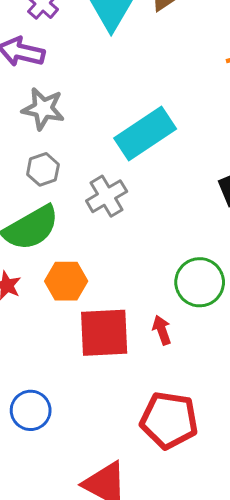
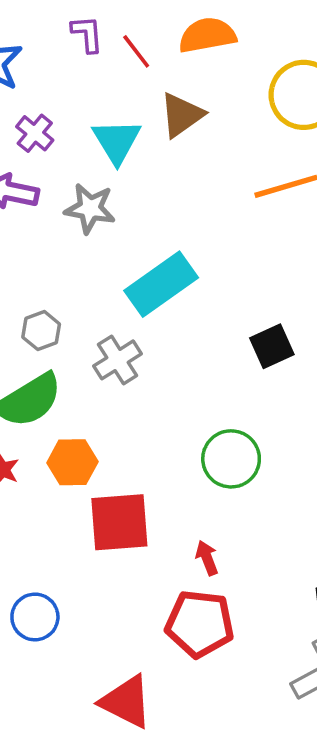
gray star: (43, 109) -> (90, 208), moved
red arrow: (162, 330) -> (207, 558), moved

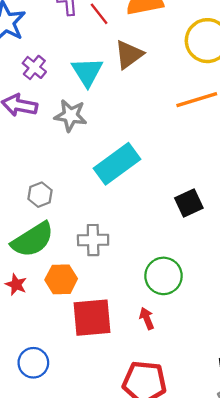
gray cross: (118, 360) -> (93, 240), moved, turned 32
red arrow: (207, 558) -> (147, 318), moved
blue circle: (35, 617) -> (33, 363), moved

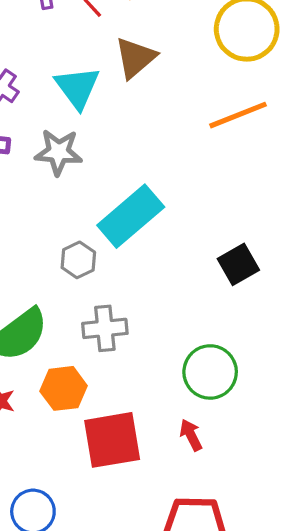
gray hexagon: (40, 195) -> (78, 260), moved

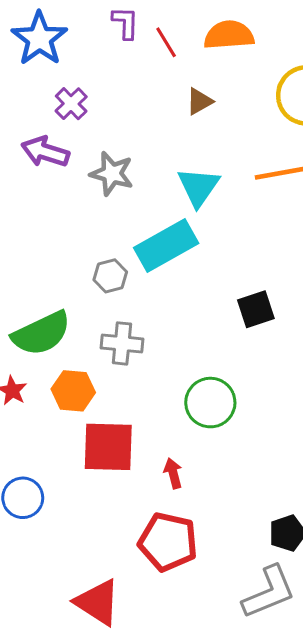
brown triangle: (135, 58) -> (199, 101), size x0.7
cyan triangle: (77, 88) -> (198, 187), moved
red arrow: (191, 435) -> (173, 473), moved

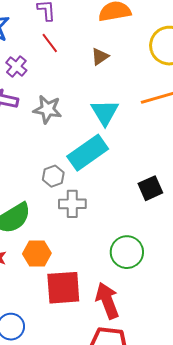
red line: (166, 42) -> (50, 43), moved
gray cross: (122, 343) -> (72, 204), moved
red arrow: (173, 473) -> (107, 301), size x1.8

